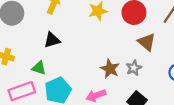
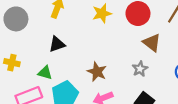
brown star: (110, 69) -> (97, 72), moved

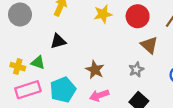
yellow cross: (12, 63) -> (18, 67), moved
green triangle: (45, 73) -> (38, 63), moved

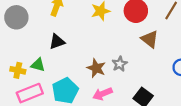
gray star: (136, 70) -> (120, 64), moved

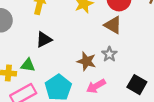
brown triangle: (150, 39) -> (113, 25), moved

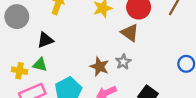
black triangle: (44, 40) -> (45, 40), moved

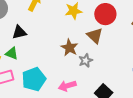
brown star: (99, 67) -> (69, 48), moved

